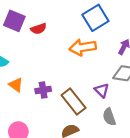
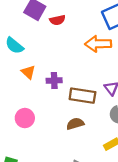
brown rectangle: (74, 102) -> (82, 96), turned -50

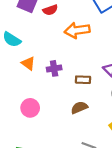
orange arrow: (98, 44) -> (77, 30), moved
brown rectangle: (82, 96) -> (83, 80), size x0.6

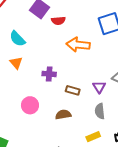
orange triangle: (28, 63) -> (16, 63), moved
pink circle: (30, 108) -> (30, 105), moved

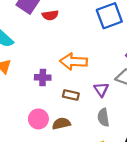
orange arrow: (78, 45) -> (74, 62), moved
pink circle: (30, 105) -> (38, 119), moved

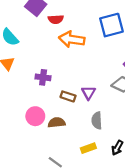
orange arrow: (74, 62) -> (72, 39), moved
purple triangle: (101, 89) -> (89, 93), moved

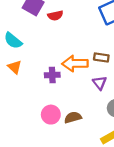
orange arrow: (72, 39) -> (75, 64), moved
brown rectangle: (68, 96) -> (101, 57), moved

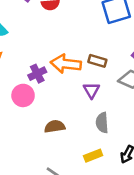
purple cross: (52, 75) -> (37, 74), turned -32
pink circle: (51, 115) -> (23, 95), moved

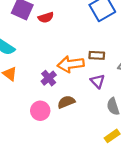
pink circle: (23, 95) -> (40, 111), moved
brown semicircle: (55, 126) -> (66, 102), moved

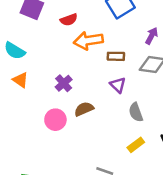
red semicircle: (46, 17) -> (69, 20), moved
orange arrow: (71, 64) -> (88, 41), moved

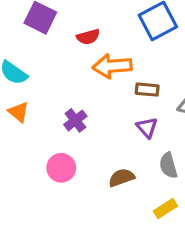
brown semicircle: (84, 109) -> (121, 178), moved

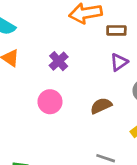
purple triangle: (147, 128) -> (119, 62), turned 42

